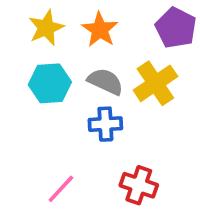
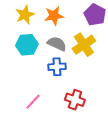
orange star: (100, 30) -> (54, 16), turned 30

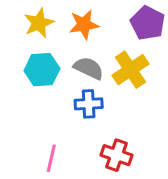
pink line: (33, 102) -> (51, 158), turned -30

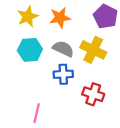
yellow cross: (131, 70) -> (93, 50), turned -30
red cross: (117, 155) -> (93, 94), moved

